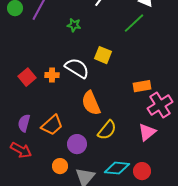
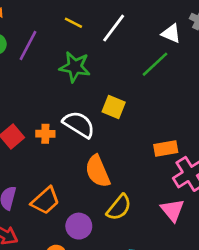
green star: (74, 25) -> (75, 67), size x1.6
pink triangle: (147, 132) -> (172, 210), turned -30

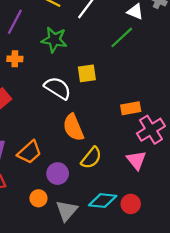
yellow square: (114, 107) -> (87, 73), turned -30
orange cross: (45, 134) -> (15, 59), moved

